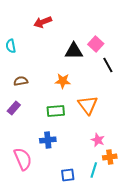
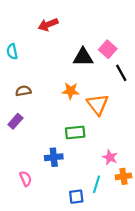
orange triangle: (88, 105) -> (98, 104), moved
green rectangle: (56, 111) -> (75, 132), moved
pink semicircle: (23, 159) -> (26, 179), size x0.6
cyan line: (94, 170) -> (96, 184), moved

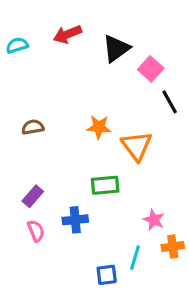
cyan semicircle: (12, 52) -> (17, 45), moved, turned 84
black triangle: (83, 57) -> (116, 48), moved, turned -35
purple rectangle: (15, 121) -> (33, 196), moved
pink semicircle: (26, 179) -> (36, 231), moved

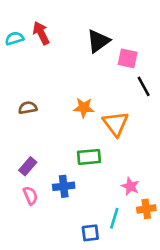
red arrow: (67, 34) -> (41, 33), moved, turned 85
pink square: (151, 69) -> (128, 58), turned -30

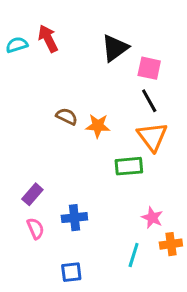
black line: (144, 86) -> (149, 101), moved
brown semicircle: (28, 108) -> (67, 116), moved, turned 36
orange triangle: (116, 124) -> (152, 137), moved
green rectangle: (89, 157) -> (129, 166), moved
blue square: (90, 233) -> (71, 272), moved

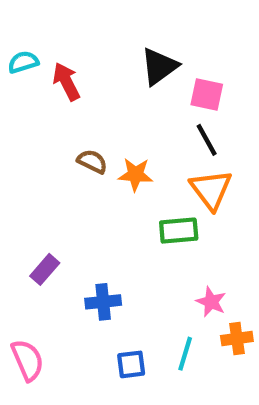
red arrow: (48, 39) -> (66, 82), moved
pink semicircle: (36, 229) -> (28, 360), moved, size x1.4
blue square: (71, 272) -> (131, 364), moved

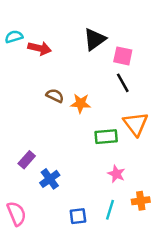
red arrow: (66, 82) -> (40, 48), turned 130
orange triangle: (211, 190) -> (136, 124), moved
blue cross: (103, 302) -> (50, 179), moved, turned -30
pink star: (211, 302) -> (116, 174), moved

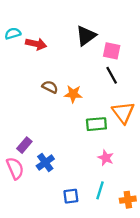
orange cross: (141, 201) -> (128, 200), moved
pink semicircle: (16, 214) -> (15, 168), moved

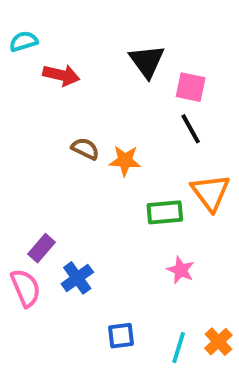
cyan semicircle: (13, 33) -> (24, 41), moved
black triangle: (86, 36) -> (147, 61), turned -30
cyan line: (100, 190) -> (179, 348), moved
orange cross: (128, 200) -> (218, 342), turned -35

